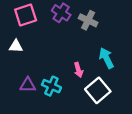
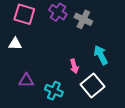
pink square: (26, 15) -> (24, 14), turned 35
cyan cross: (51, 86) -> (54, 91), moved

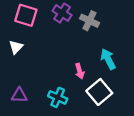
white triangle: (15, 44) -> (16, 47), turned -48
purple triangle: (26, 80) -> (19, 95), moved

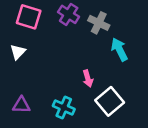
cyan arrow: (108, 59) -> (119, 49), moved

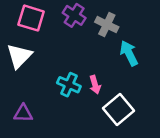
white triangle: (18, 52) -> (19, 56), size x1.5
cyan cross: (64, 107) -> (69, 85), moved

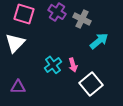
cyan arrow: (129, 53) -> (99, 41), turned 78
cyan cross: (69, 85) -> (53, 65), turned 30

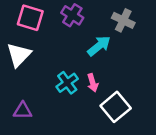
gray cross: (82, 19) -> (123, 20), moved
cyan arrow: (99, 41) -> (99, 46), moved

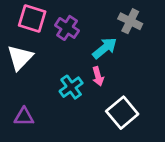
purple cross: (72, 15) -> (67, 28), moved
pink arrow: (93, 83) -> (98, 76), moved

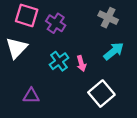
cyan arrow: (105, 48) -> (114, 51), moved
cyan cross: (71, 87) -> (59, 61), moved
purple triangle: (24, 117) -> (31, 96), moved

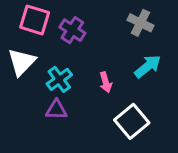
cyan cross: (59, 61) -> (59, 79), moved
purple triangle: (31, 96) -> (56, 110), moved

